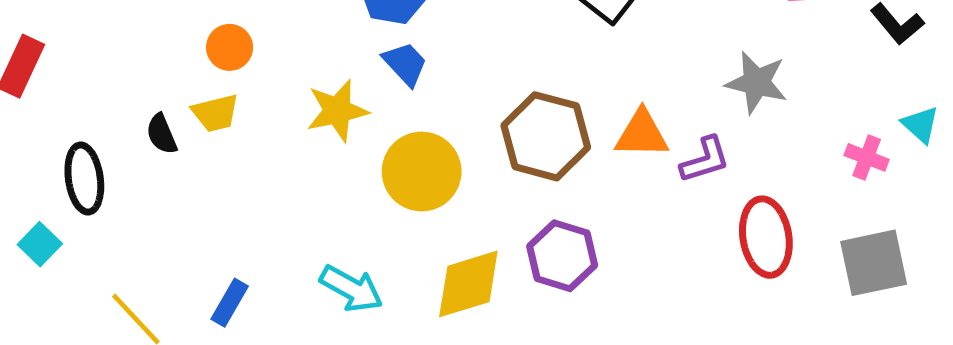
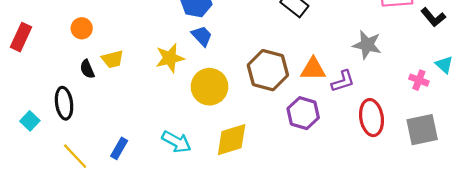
orange circle: (230, 47) -> (82, 28), moved
black ellipse: (84, 179) -> (64, 103), moved
purple hexagon: (562, 256) -> (303, 113), moved

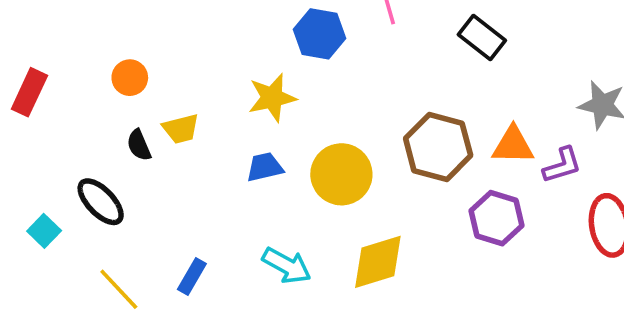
blue trapezoid: (202, 36) -> (265, 167), moved, turned -60
yellow star: (170, 58) -> (272, 98), moved
black ellipse: (64, 103) -> (101, 202), turned -36

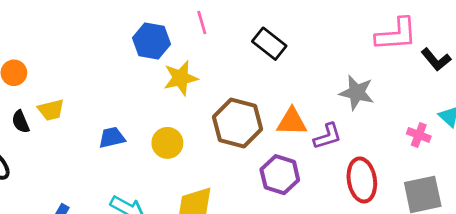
yellow star: (272, 98) -> (181, 78), moved
yellow circle: (341, 174) -> (167, 143), size x0.7

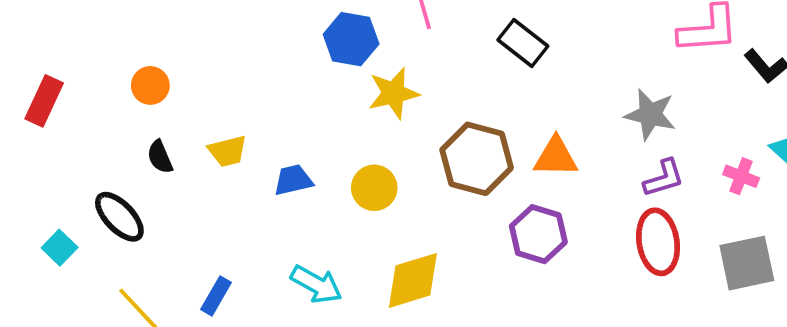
yellow trapezoid: (51, 110) -> (228, 151), moved
purple L-shape: (327, 136) -> (664, 178), moved

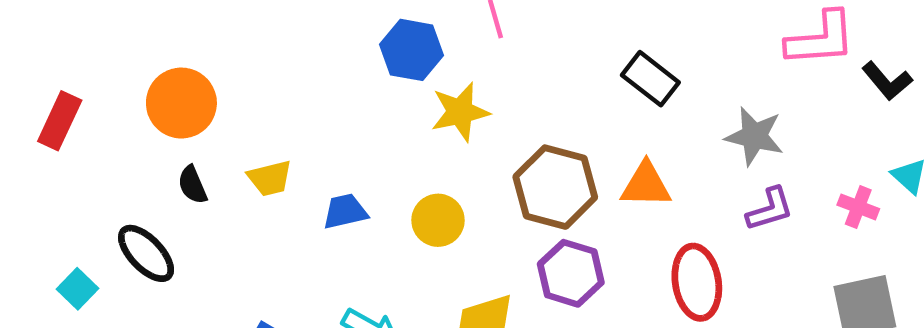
black rectangle: (523, 43) -> (650, 79), moved
orange circle: (150, 85) -> (181, 103), size x1.6
purple hexagon: (538, 234) -> (571, 273), moved
red ellipse: (658, 242) -> (697, 282), moved

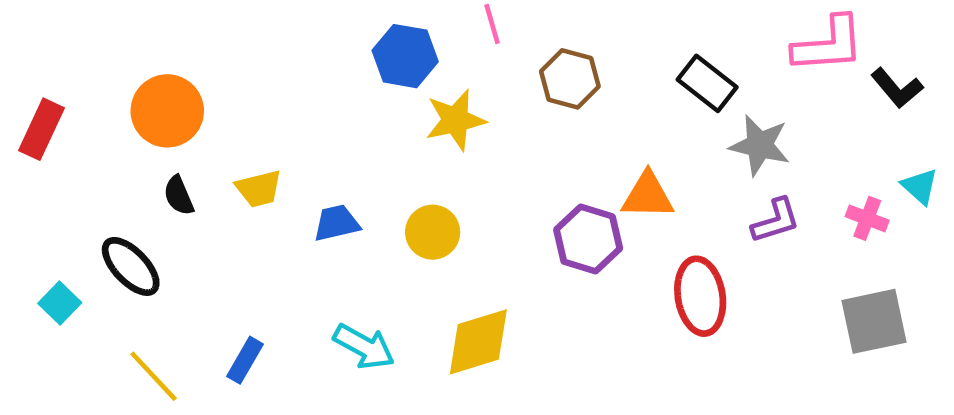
black rectangle: (650, 79) -> (707, 83), moved
brown hexagon: (555, 187) -> (570, 79), moved, size x0.7
purple hexagon: (571, 273) -> (588, 239), moved

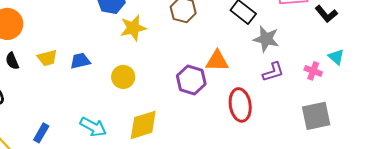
blue trapezoid: (337, 223) -> (80, 61), moved

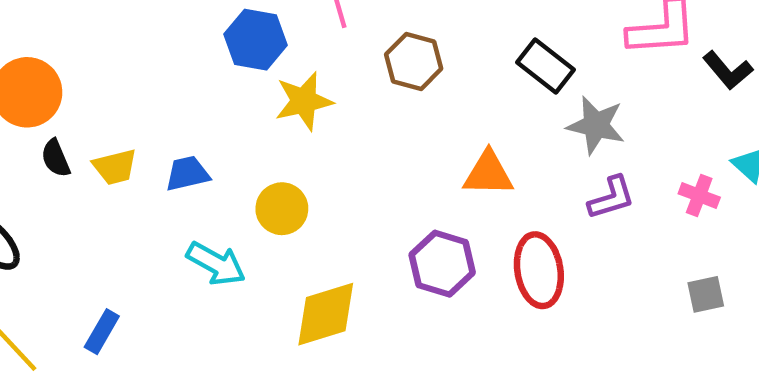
black semicircle: (12, 61) -> (56, 158), moved
purple hexagon: (191, 80) -> (442, 264), moved
gray square: (316, 116) -> (706, 294), size x0.6
cyan arrow: (93, 127) -> (216, 264), moved

